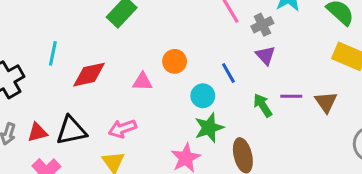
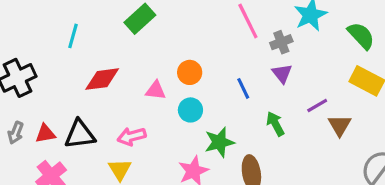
cyan line: (53, 53) -> (73, 36), moved
cyan circle: (203, 96) -> (190, 110), moved
purple line: (291, 96) -> (317, 106), moved, turned -35

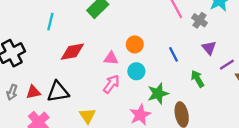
gray cross: (281, 42) -> (199, 20), turned -32
purple triangle: (282, 73) -> (209, 48), moved
pink arrow: (132, 136) -> (111, 84), moved, turned 144

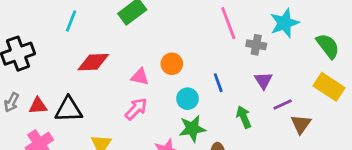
gray cross: (199, 20) -> (256, 45), turned -32
cyan circle: (136, 71) -> (187, 99), moved

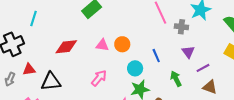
cyan line: (71, 21) -> (33, 18), moved
pink triangle: (140, 77) -> (102, 45), moved
red triangle: (38, 106) -> (29, 69), moved
brown triangle: (301, 124) -> (210, 87), moved, turned -42

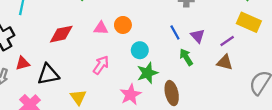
purple triangle: (188, 52) -> (198, 36), moved
blue line: (156, 56) -> (175, 32), moved
purple line: (203, 68) -> (227, 41), moved

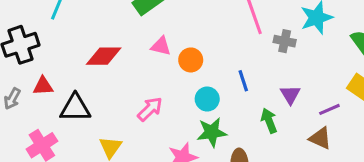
pink triangle: (101, 28) -> (161, 46), moved
blue line: (175, 32) -> (243, 81), moved

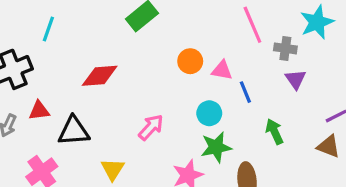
pink triangle: (161, 46) -> (222, 70), moved
orange circle: (191, 60) -> (190, 61), moved
purple triangle: (290, 95) -> (296, 79), moved

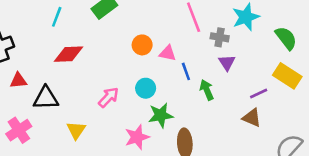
cyan line: (48, 29) -> (57, 17), moved
cyan circle: (209, 113) -> (146, 88), moved
green arrow: (274, 132) -> (207, 90), moved

